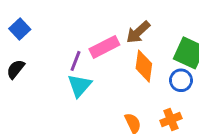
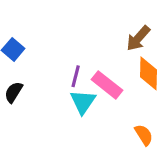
pink rectangle: (104, 47) -> (107, 85), moved, turned 72

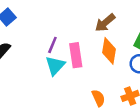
pink rectangle: (107, 85) -> (76, 55), turned 35

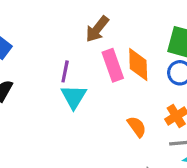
brown arrow: (105, 23) -> (97, 29), moved
pink rectangle: (76, 55) -> (113, 65), moved

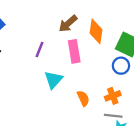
orange diamond: (138, 64) -> (96, 31), moved
cyan triangle: (74, 97) -> (53, 80), moved

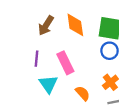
purple line: (39, 50) -> (37, 59), moved
pink rectangle: (74, 51) -> (65, 63), moved

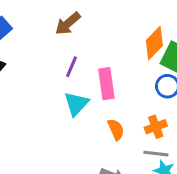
orange diamond: (75, 25) -> (154, 43), moved, turned 35
brown arrow: (46, 26) -> (68, 24), moved

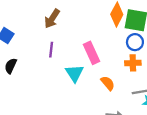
purple line: (71, 67) -> (51, 50), moved
orange cross: (156, 127) -> (133, 63), moved, turned 35

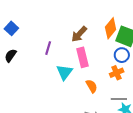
brown arrow: (52, 19) -> (79, 34), moved
orange cross: (133, 63) -> (117, 73), turned -32

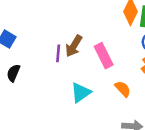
brown arrow: (79, 34) -> (74, 46), moved
cyan triangle: (64, 72) -> (81, 93), moved, turned 30

